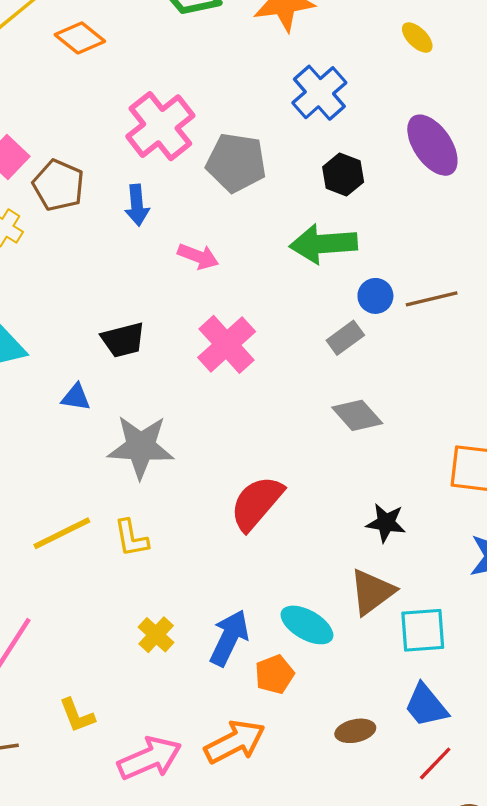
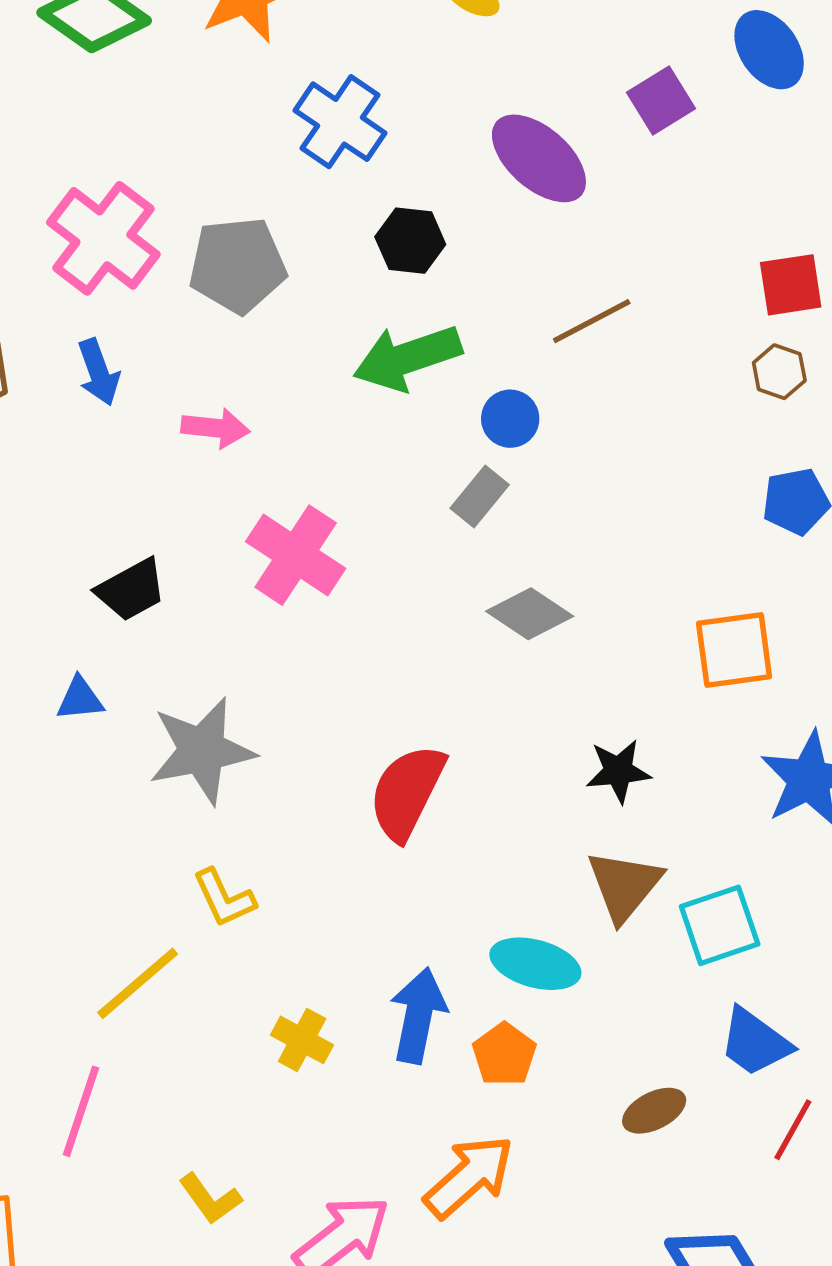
brown line: (432, 299) -> (592, 321), moved
yellow line: (62, 533) -> (138, 983), moved

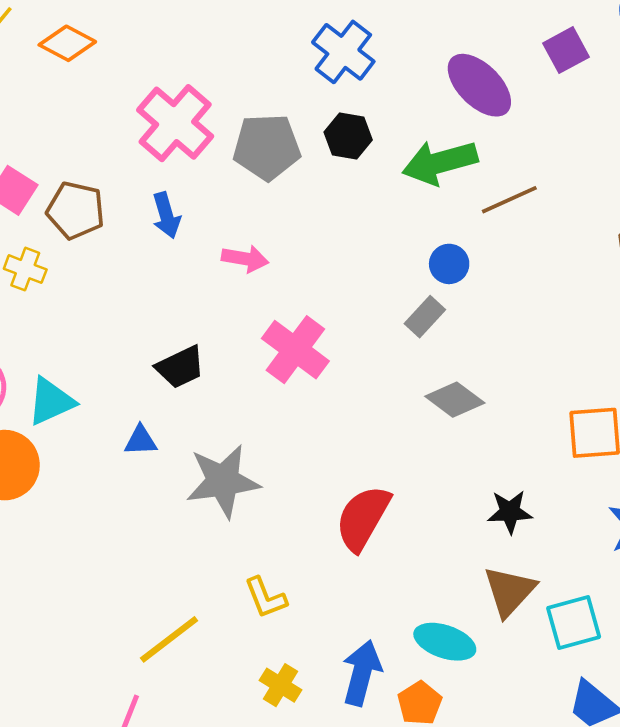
black hexagon: (410, 241) -> (348, 136), moved
green arrow: (407, 358) -> (440, 162), moved
yellow L-shape: (224, 898) -> (266, 598), moved

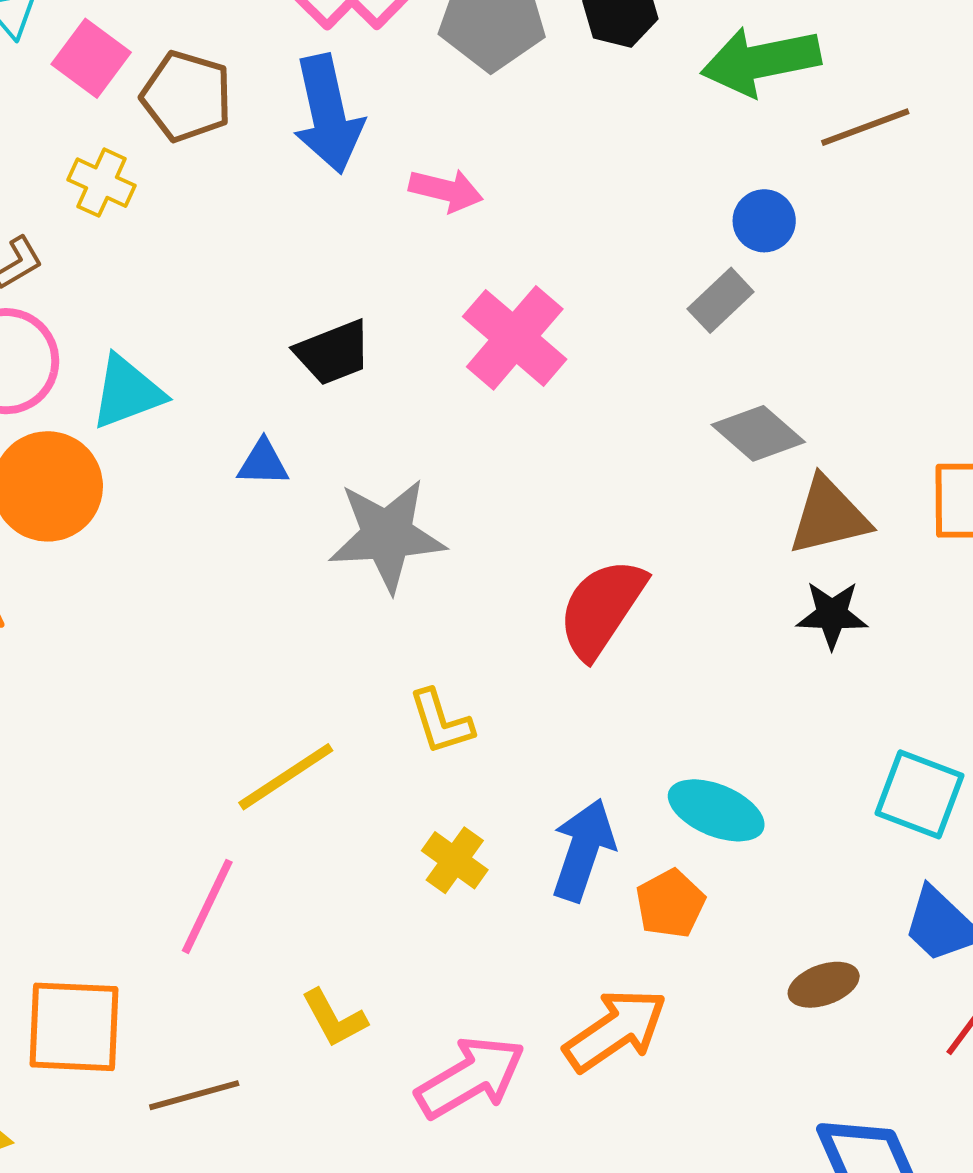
blue arrow: (166, 215) -> (328, 114), size x1.6
brown triangle: (509, 591) -> (829, 516), moved, turned 30
cyan square: (574, 622) -> (920, 794), turned 32

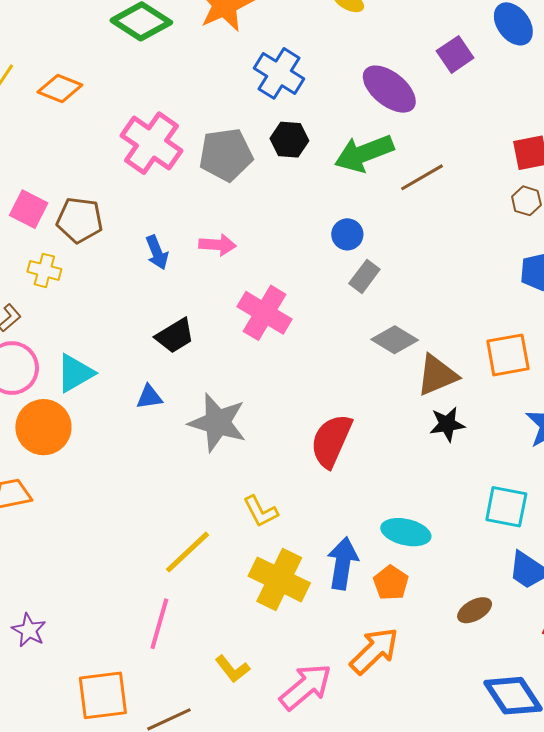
blue arrow: (328, 114) -> (157, 252), moved, size x0.6
blue circle: (764, 221) -> (347, 234), moved
gray star: (387, 535) -> (218, 423), turned 30
yellow cross: (455, 860) -> (279, 579), size x1.8

